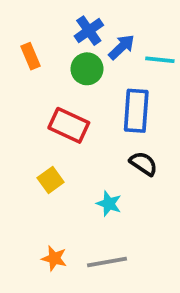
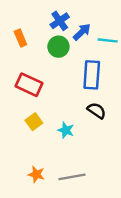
red rectangle: (69, 125) -> (29, 85), moved
cyan star: (109, 204) -> (66, 130), moved

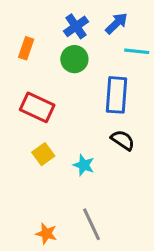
blue arrow: (82, 32) -> (116, 23), moved
orange rectangle: (20, 38) -> (26, 48), turned 42
orange star: (36, 174) -> (46, 234), moved
gray line: (72, 177) -> (92, 224), turned 75

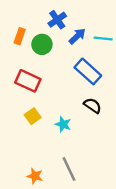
blue arrow: (116, 23) -> (77, 36), moved
green circle: (74, 59) -> (42, 44), moved
blue rectangle: (116, 95) -> (88, 71), turned -52

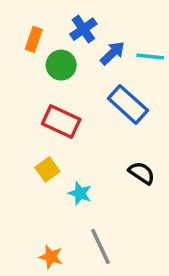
orange rectangle: (20, 36) -> (34, 39), moved
red rectangle: (28, 81) -> (61, 122), moved
black semicircle: (93, 106) -> (142, 173), moved
cyan star: (63, 124) -> (80, 193), moved

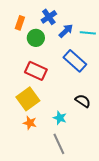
yellow square: (47, 169) -> (28, 99), size x1.6
cyan star: (80, 193) -> (60, 118), moved
orange star: (51, 257) -> (30, 123), moved

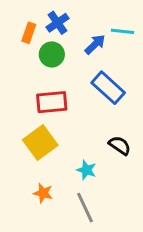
blue cross: (49, 17) -> (58, 23), moved
cyan line: (88, 33) -> (123, 31), moved
red rectangle: (36, 71) -> (52, 102), turned -30
orange star: (30, 123) -> (43, 193), moved

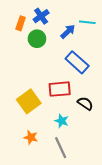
red rectangle: (52, 102) -> (60, 89), moved

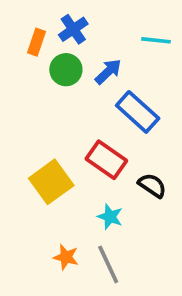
blue arrow: (68, 32) -> (108, 72), moved
red rectangle: (60, 89) -> (106, 160), turned 40
orange star: (31, 137) -> (66, 257), moved

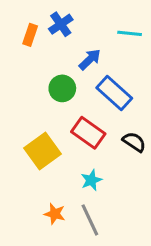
green circle: (66, 70) -> (62, 88), moved
black semicircle: (152, 185) -> (134, 142), moved
cyan star: (110, 217) -> (91, 180), turned 30

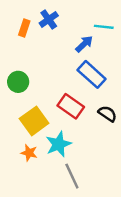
blue arrow: (90, 59) -> (84, 44), moved
green circle: (62, 88) -> (18, 82), moved
cyan star: (91, 180) -> (58, 144), moved, size x1.5
orange star: (55, 214) -> (29, 153), moved

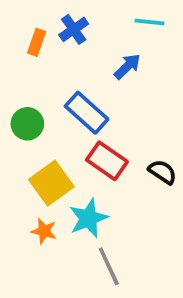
cyan line: (104, 27) -> (150, 22), moved
blue rectangle: (92, 74) -> (87, 113), moved

